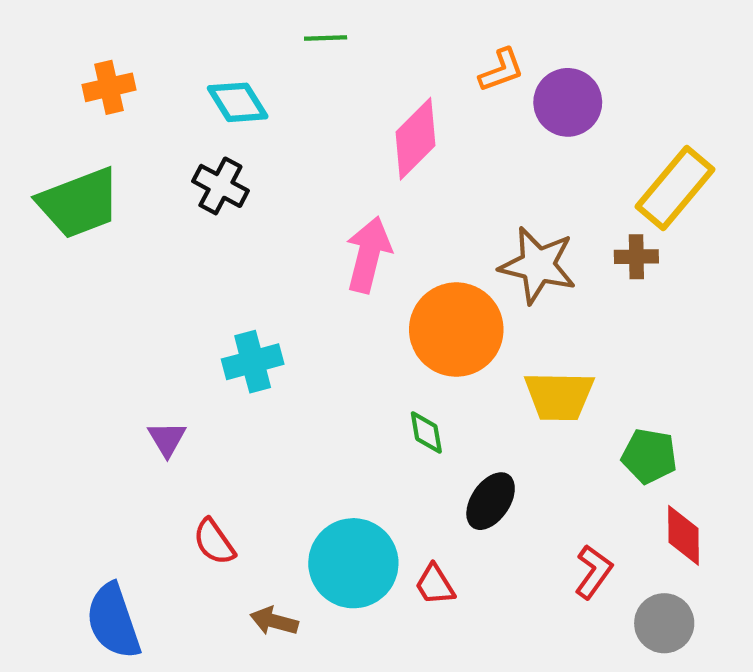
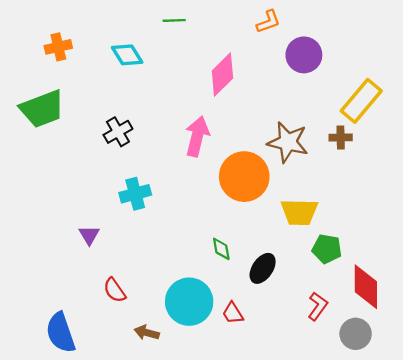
orange L-shape: (501, 70) -> (268, 22), moved
black cross: (220, 186) -> (118, 132), moved, turned 32
green diamond: (426, 432) -> (221, 249), moved
green pentagon: (649, 456) -> (327, 249), moved
red diamond: (684, 535) -> (366, 287), size x1.4

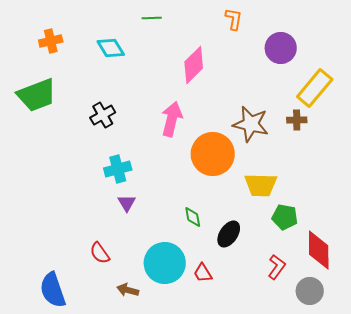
orange L-shape: (268, 22) -> (234, 19), turned -60
purple circle: (304, 55) -> (281, 48), moved
purple triangle: (89, 235) -> (127, 203), moved

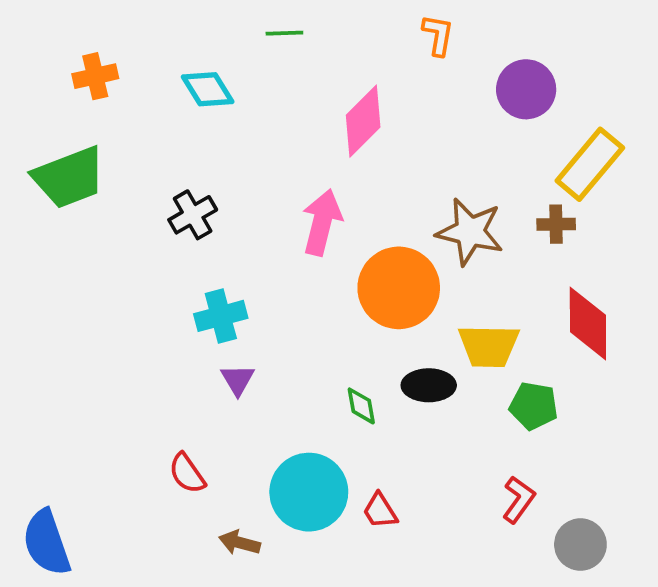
black ellipse: (229, 234) -> (429, 385), moved, turned 56
red diamond: (319, 250) -> (588, 323), moved
blue semicircle: (53, 290) -> (47, 543), moved

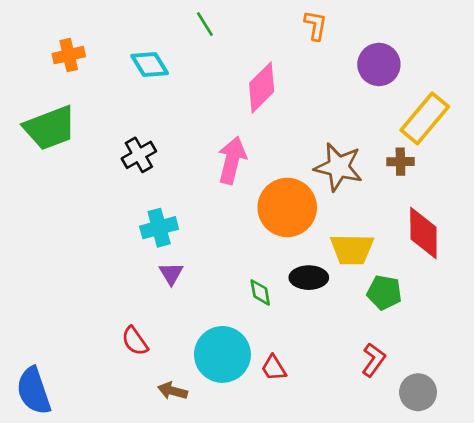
green line: (284, 33) -> (205, 24), turned 60

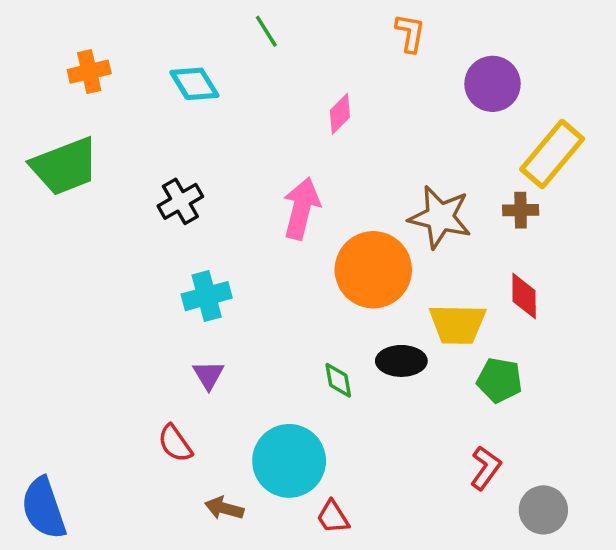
pink diamond: (262, 87) -> (340, 114), size x0.6
red diamond: (423, 233) -> (524, 296), moved, size x0.7
purple triangle: (171, 274) -> (208, 375), moved
red trapezoid: (274, 368) -> (333, 517), moved

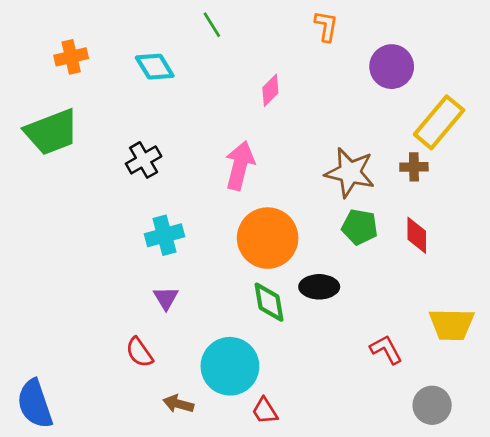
orange circle: (373, 270) -> (268, 238), moved
yellow trapezoid: (457, 324) -> (452, 324), moved
green diamond: (338, 380) -> (269, 302), size x1.4
green pentagon: (500, 380) -> (360, 227), moved
red L-shape: (485, 468) -> (386, 350), moved, turned -64

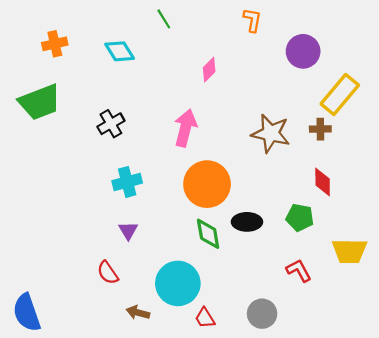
green pentagon: (360, 227) -> (300, 218), moved
gray circle: (432, 405) -> (262, 314), moved

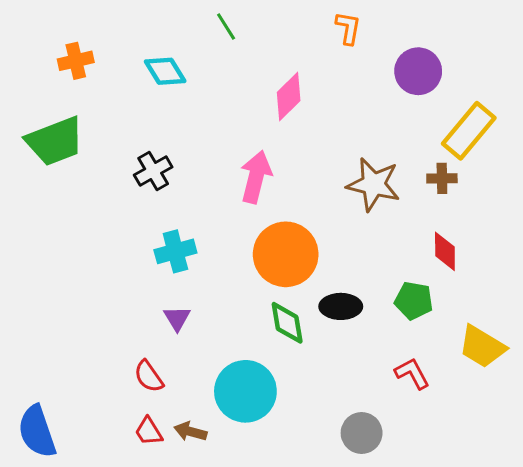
pink diamond: (209, 70) -> (289, 97), size x1.4
yellow trapezoid: (350, 251) -> (482, 347), turned 30
red trapezoid: (205, 318) -> (149, 431), moved

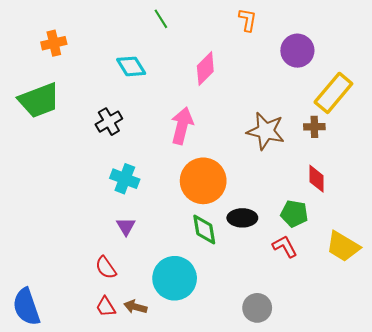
cyan diamond: (165, 71) -> (131, 66), moved
cyan cross: (175, 251) -> (125, 179), turned 36
red L-shape: (412, 373) -> (285, 246), moved

